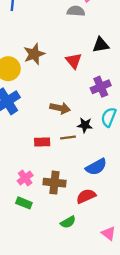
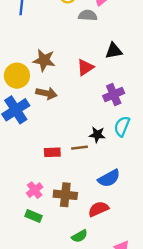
brown star: (34, 54) -> (44, 60), turned 30
red triangle: (74, 61) -> (85, 67), turned 36
brown arrow: (60, 108) -> (46, 93), moved

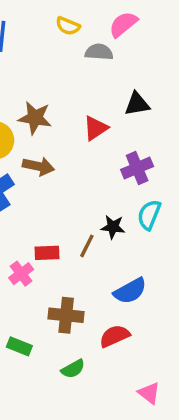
brown line: (79, 148) -> (87, 246), turned -56
pink cross: (35, 190) -> (21, 274), moved
green semicircle: (79, 236) -> (73, 369), moved

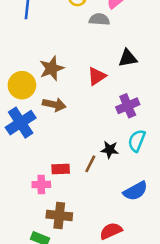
brown star: (35, 118) -> (52, 68), turned -30
pink cross: (21, 274) -> (41, 185), turned 36
blue semicircle: (130, 291) -> (135, 191), moved
brown cross: (66, 315) -> (59, 215), moved

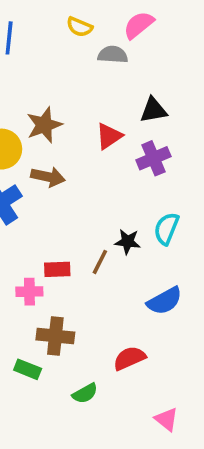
purple cross: (128, 106) -> (153, 158), moved

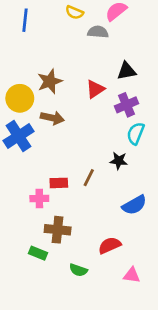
cyan semicircle: (166, 229) -> (136, 133), moved
black star: (128, 242) -> (119, 161), moved
green semicircle: (85, 393) -> (78, 270), turned 48
pink triangle: (166, 419) -> (132, 275), moved, turned -30

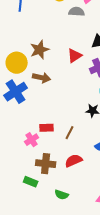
brown line: (89, 178) -> (70, 133), moved
pink cross: (39, 199) -> (32, 140), turned -32
red semicircle: (110, 245) -> (74, 161), moved

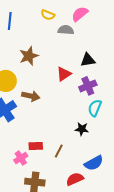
brown star: (40, 50) -> (29, 56), moved
red semicircle: (74, 161) -> (75, 179), moved

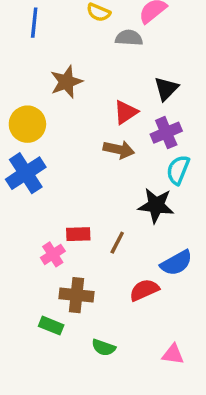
black triangle: (88, 60) -> (166, 89), turned -35
brown arrow: (31, 96) -> (119, 150), moved
black star: (82, 129) -> (156, 205), size x1.5

